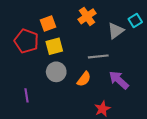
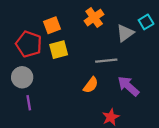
gray circle: (56, 72) -> (22, 77), moved

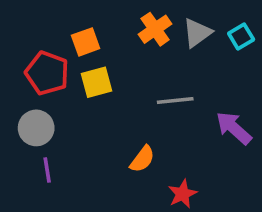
gray triangle: (125, 33) -> (197, 33), moved
orange semicircle: (91, 85) -> (142, 159), moved
purple arrow: (128, 86) -> (234, 128), moved

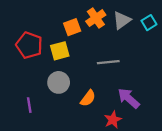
orange square: (86, 42) -> (72, 27), moved
gray circle: (36, 128) -> (59, 82), moved
purple arrow: (234, 128) -> (129, 98), moved

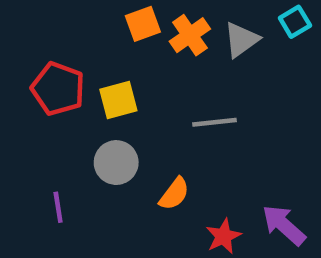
cyan square: (149, 23) -> (295, 22), moved
orange square: (72, 27) -> (143, 24), moved
purple arrow: (129, 98) -> (284, 225), moved

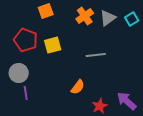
cyan square: (295, 22) -> (132, 19), moved
orange square: (143, 24) -> (46, 11), moved
gray circle: (116, 163) -> (19, 73), moved

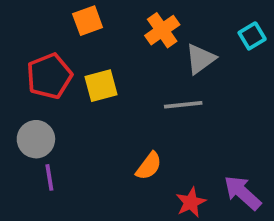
gray triangle: (108, 18) -> (200, 59), moved
red pentagon: (26, 40) -> (49, 76), turned 30

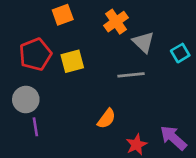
cyan square: (252, 36) -> (180, 53), moved
gray triangle: (200, 59) -> (143, 42), turned -40

